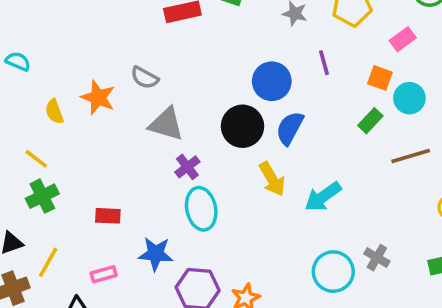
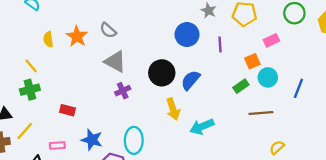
orange square: (380, 78) -> (252, 61), turned 35
blue circle: (272, 81) -> (187, 35), moved
cyan ellipse: (201, 209) -> (134, 140), moved

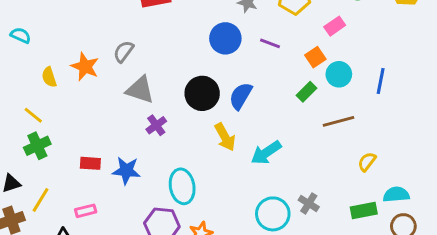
gray semicircle: (108, 30) -> (123, 52), turned 96
purple line: (220, 44) -> (270, 43), turned -56
blue star: (92, 140) -> (126, 171), moved

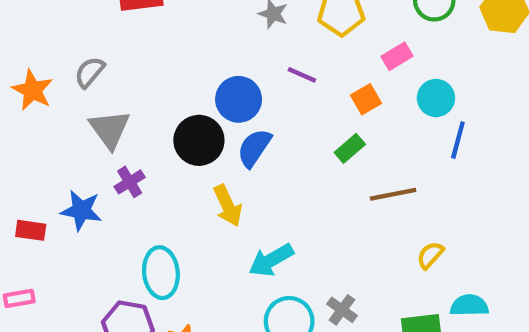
blue circle: (225, 38) -> (239, 99), moved
cyan circle: (339, 74) -> (436, 98), moved
gray triangle: (140, 90) -> (110, 129), turned 32
cyan arrow: (266, 153) -> (271, 260), moved
blue star: (126, 171) -> (81, 210), moved

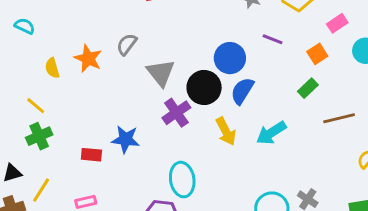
gray triangle: (110, 129) -> (161, 73), moved
purple cross: (130, 182) -> (176, 113), moved, size x1.4
cyan arrow: (271, 260) -> (271, 133), moved

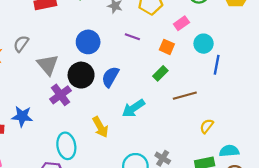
orange square: (317, 54) -> (167, 47), turned -32
blue circle: (230, 58) -> (88, 42), moved
yellow arrow: (226, 131) -> (100, 127), moved

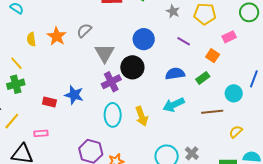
cyan circle: (204, 44) -> (234, 93), moved
blue semicircle: (110, 77) -> (175, 74), moved, turned 42
brown line: (185, 96) -> (212, 112), moved
cyan ellipse: (66, 146) -> (113, 115), moved

